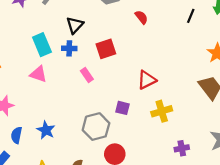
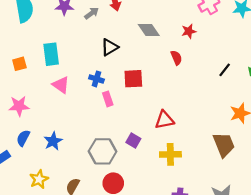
cyan rectangle: (42, 45) -> (51, 54), moved
blue cross: (69, 48) -> (96, 79), moved

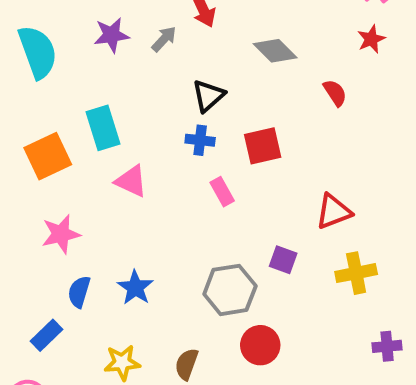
red star: (189, 31) -> (371, 39), moved
orange square: (19, 64) -> (48, 156), size x1.6
blue cross: (96, 79) -> (200, 140), moved
yellow star: (39, 179) -> (122, 363), turned 30

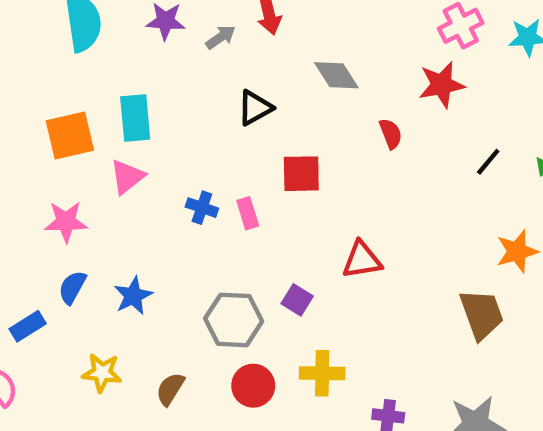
red star: (371, 39) -> (442, 85), size x1.5
blue cross: (200, 140) -> (202, 208), moved
pink triangle: (131, 181) -> (127, 177), moved, turned 45
yellow cross: (356, 273) -> (322, 373), moved

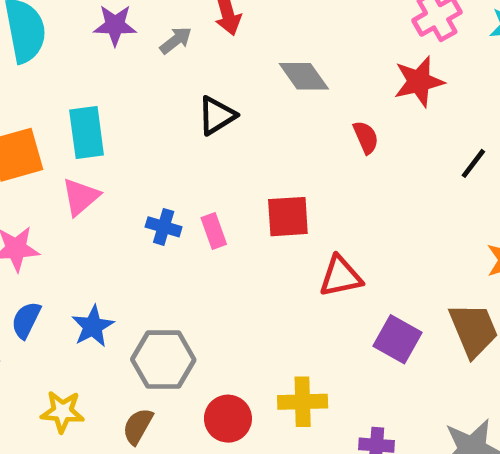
red square: (301, 174) -> (288, 217), moved
purple square: (297, 300) -> (397, 339), moved, size x1.4
gray hexagon: (234, 320) -> (163, 360), moved

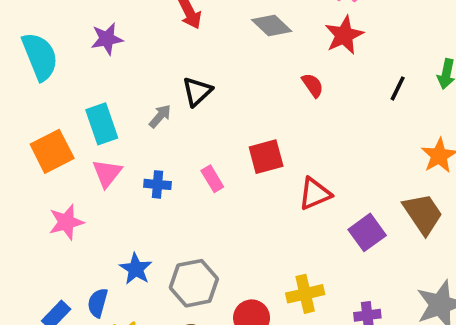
gray arrow: (176, 40) -> (160, 116), moved
gray diamond: (304, 76) -> (272, 25), moved
blue cross: (164, 227) -> (158, 184), moved
blue semicircle: (26, 320) -> (98, 303), moved
purple square: (397, 339) -> (367, 232), turned 36

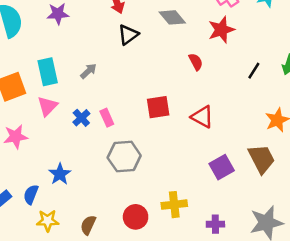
black triangle: (197, 91) -> (128, 35), moved
pink rectangle: (212, 179) -> (107, 118), moved
blue cross: (158, 184) -> (81, 118), turned 36
red triangle: (315, 194) -> (202, 117), moved, turned 45
gray hexagon: (194, 283) -> (124, 157), moved

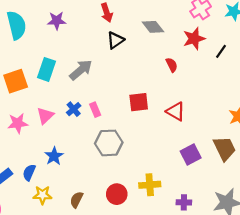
gray arrow: (88, 71) -> (81, 70), size x1.6
black line: (254, 71) -> (221, 51), moved
cyan rectangle: (48, 72) -> (47, 69), turned 30
pink triangle: (47, 106) -> (45, 116), moved

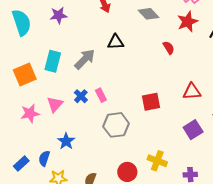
black triangle: (115, 40) -> (116, 42), moved, turned 36
red square: (139, 102) -> (151, 102), moved
red triangle: (176, 111) -> (192, 92), moved, turned -30
yellow cross: (150, 185) -> (157, 161), turned 30

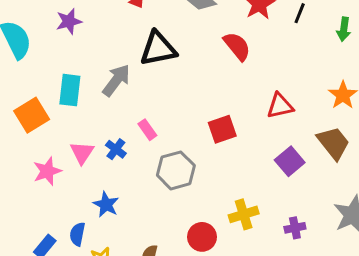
black triangle: (116, 42) -> (158, 49), size x1.5
red semicircle: (169, 48) -> (237, 46), size x1.5
blue cross: (81, 96) -> (116, 149), moved
yellow cross: (157, 161) -> (244, 214), turned -30

